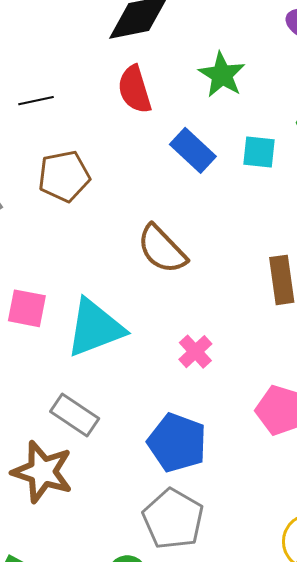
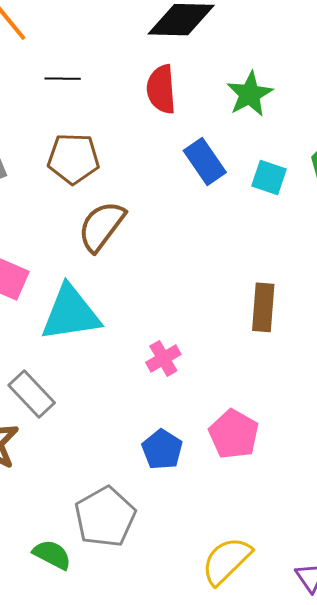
brown semicircle: (162, 249) -> (102, 226), moved, turned 68
blue pentagon: (177, 443) -> (162, 449), moved, size x0.7

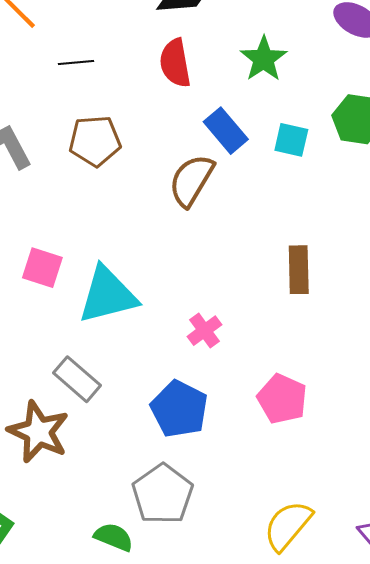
brown semicircle: (102, 226) -> (191, 180), moved
blue pentagon: (162, 449) -> (179, 409), moved, size x1.4

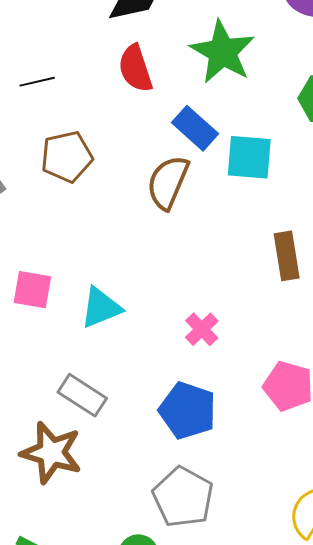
green star: (264, 59) -> (222, 52), size x1.4
cyan square: (291, 140) -> (249, 157), moved, size x1.4
cyan triangle: (108, 295) -> (101, 308), size x0.7

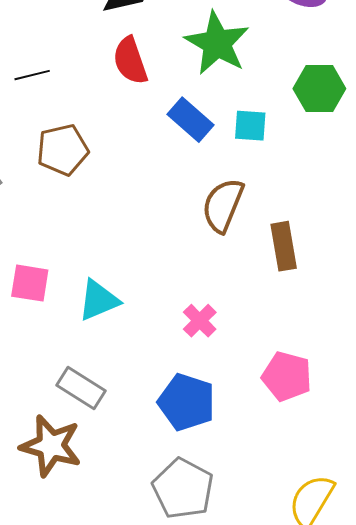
cyan square: (249, 157) -> (250, 126), moved, size x0.7
brown semicircle: (168, 182) -> (223, 205), moved

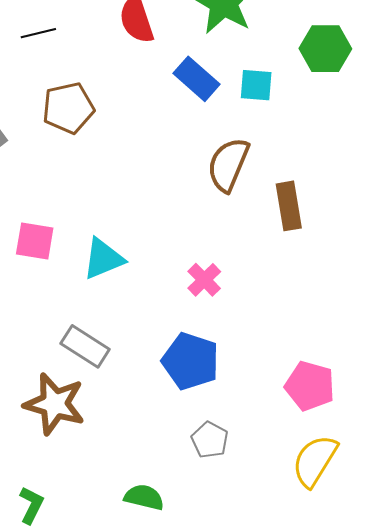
pink pentagon: (287, 376) -> (310, 386), moved
gray pentagon: (183, 489) -> (210, 440), moved, size x0.6

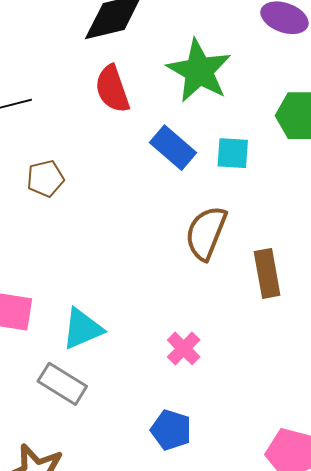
brown pentagon: (68, 108) -> (45, 179), size x0.7
gray rectangle: (85, 346) -> (62, 384), moved
blue pentagon: (191, 361) -> (171, 430), size x0.7

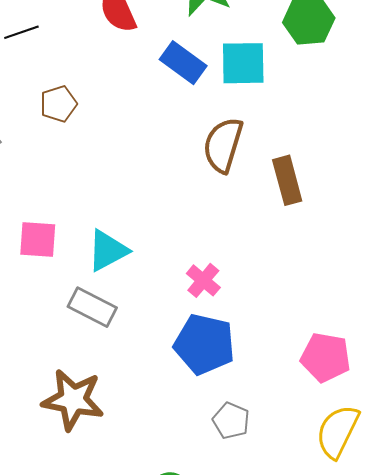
cyan square: (233, 153) -> (243, 63), size x1.4
pink cross: (184, 348) -> (203, 280), moved
blue pentagon: (171, 430) -> (204, 344), size x1.5

